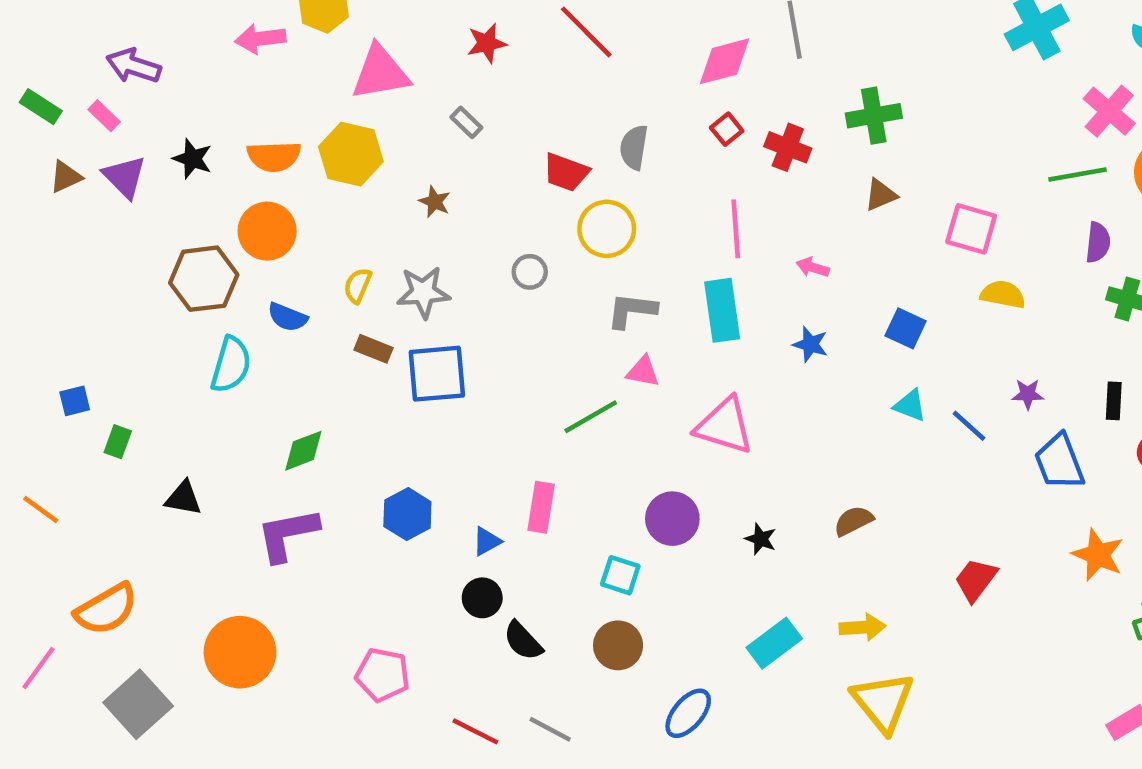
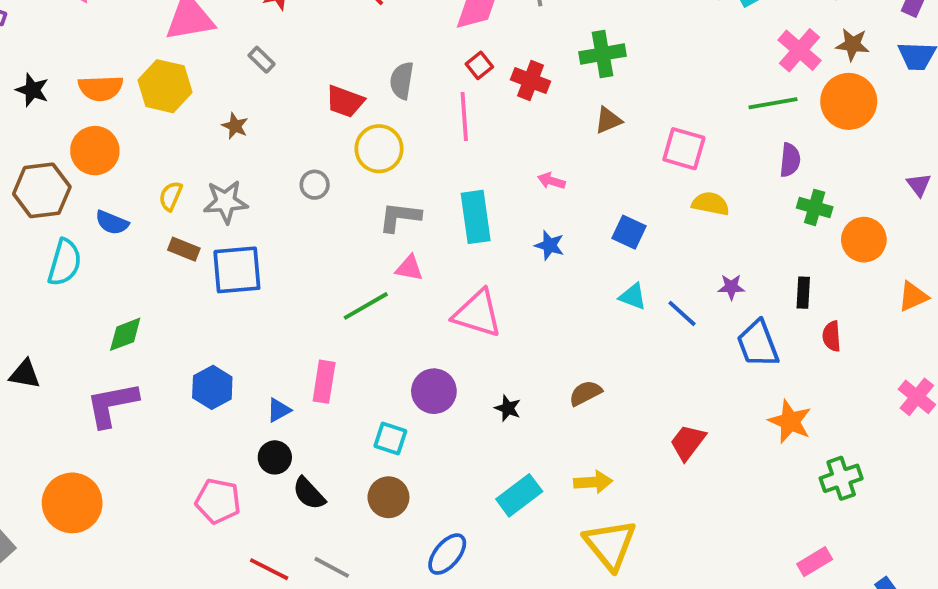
pink line: (736, 229) -> (464, 117), moved
pink pentagon: (383, 675) -> (218, 501), moved

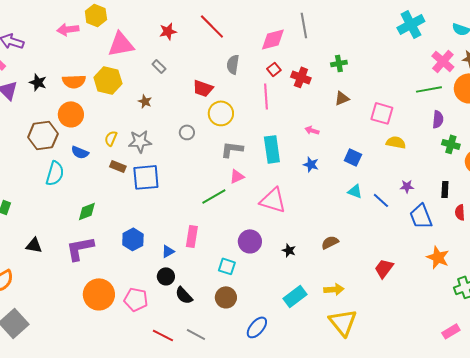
green cross: (602, 54) -> (339, 63), size x0.7
gray semicircle: (402, 81) -> (233, 64), moved
pink triangle: (409, 268) -> (237, 176), turned -35
black triangle: (25, 374) -> (34, 245), moved
orange circle: (72, 503) -> (99, 294), moved

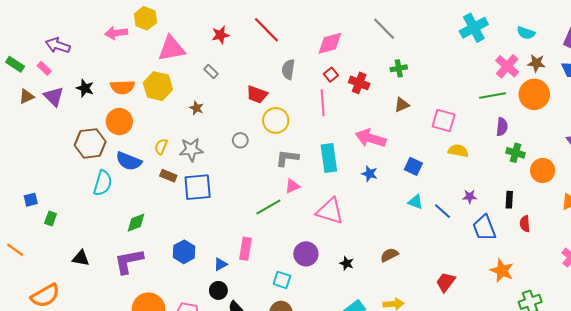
gray line: (304, 25) -> (384, 29), moved, turned -35
pink arrow: (312, 130) -> (371, 138), size x2.0
blue semicircle: (80, 152) -> (129, 161), size x1.4

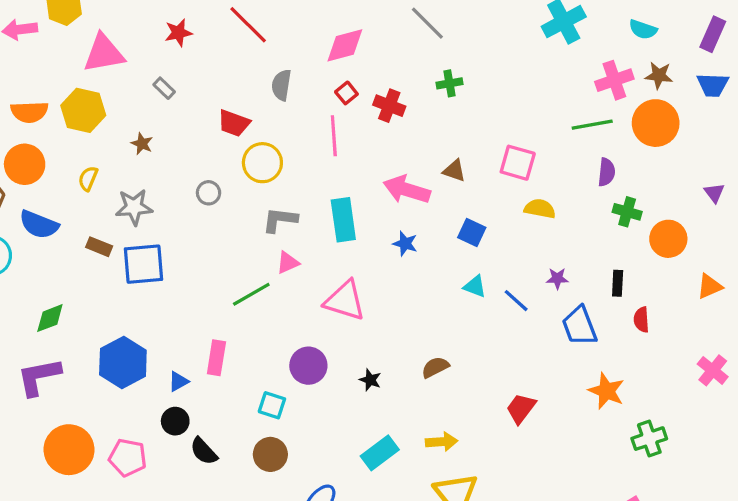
pink cross: (507, 66) -> (614, 80), turned 30
brown triangle: (402, 105) -> (454, 171), moved, turned 42
yellow semicircle: (161, 147) -> (88, 179), moved
blue hexagon: (184, 252) -> (123, 362), size x1.4

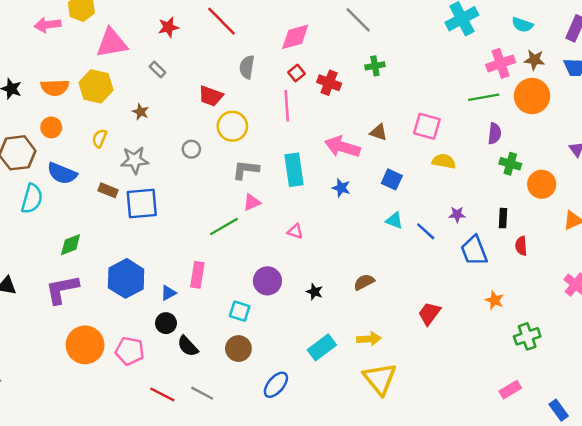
orange circle: (25, 164) -> (51, 127), size x0.7
pink triangle: (345, 301) -> (295, 231), size x0.5
orange star: (606, 391) -> (495, 300), size x0.7

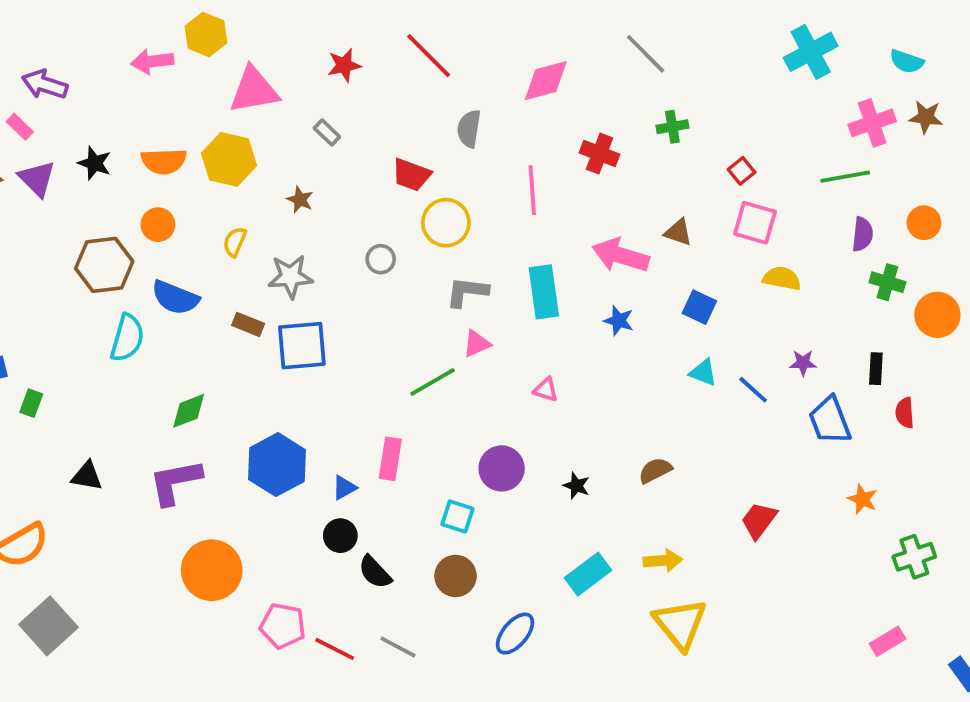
red square: (296, 73) -> (742, 171), moved
orange circle: (532, 96) -> (924, 223), moved, size x0.6
pink pentagon: (130, 351) -> (283, 626), moved

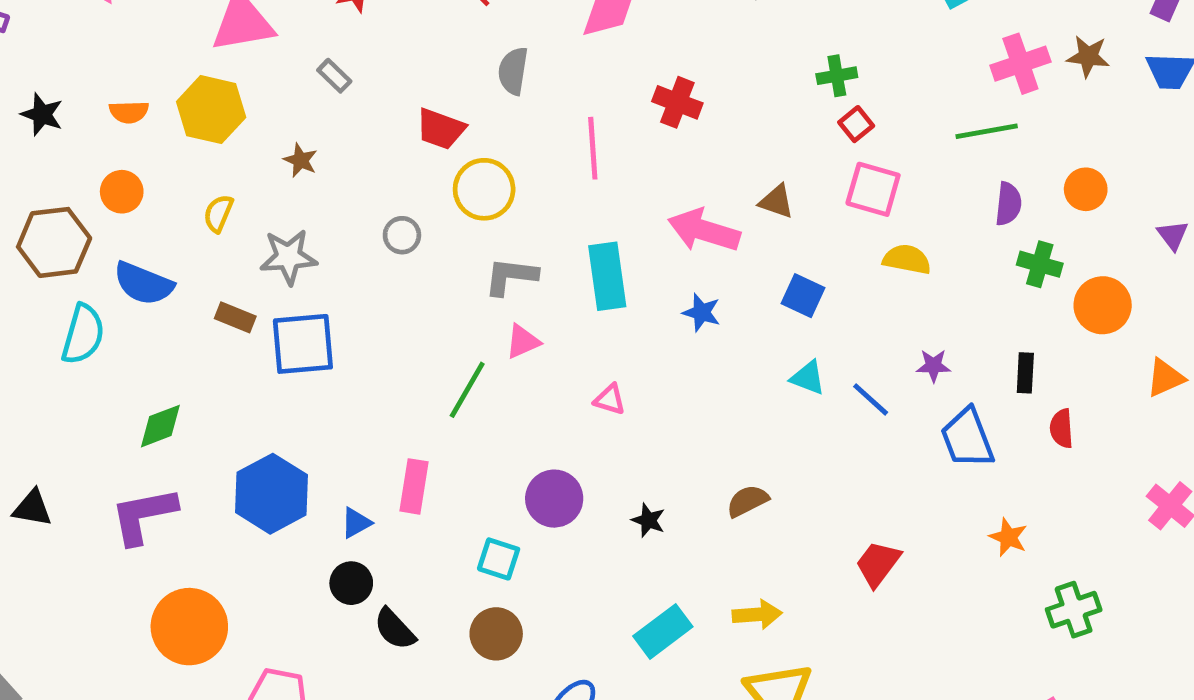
green cross: (672, 127) -> (837, 76), moved
orange semicircle: (164, 161) -> (129, 112), size x0.7
green line: (432, 382) -> (467, 390), turned -30

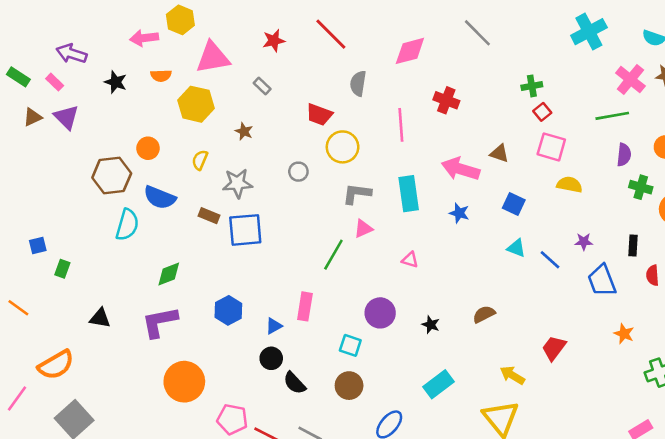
pink cross: (1020, 64) -> (630, 80), turned -32
orange semicircle: (129, 112) -> (161, 76), moved
black star: (42, 114) -> (116, 82), moved
blue hexagon: (271, 494) -> (228, 310), size x0.7
yellow arrow: (757, 615) -> (512, 375), moved, turned -145

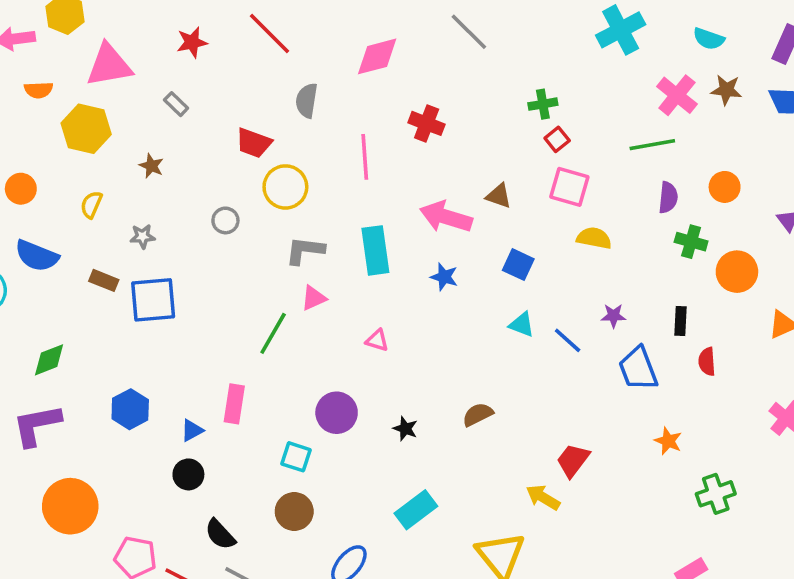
gray star: (237, 183) -> (143, 236), size x0.6
yellow arrow: (512, 375) -> (543, 497), moved
black semicircle: (295, 383) -> (220, 534), moved

